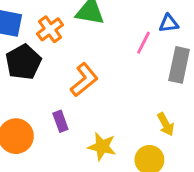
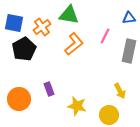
blue triangle: (169, 23) -> (129, 18), moved
orange L-shape: (84, 80) -> (74, 44), moved

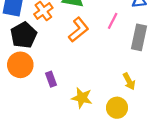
orange circle: (19, 99) -> (20, 65), moved

